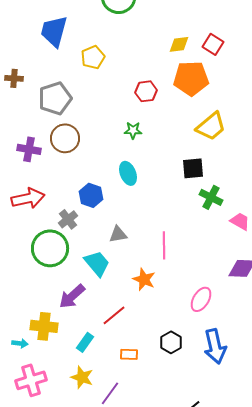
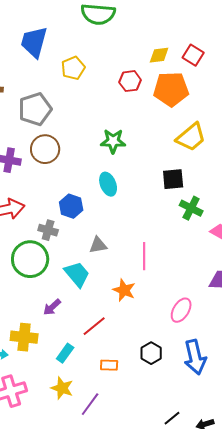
red hexagon: (146, 91) -> (130, 81), moved
green star: (133, 130) -> (113, 141), size x1.4
gray cross: (68, 219) -> (48, 230), turned -36
purple arrow: (72, 296) -> (52, 307), size x0.7

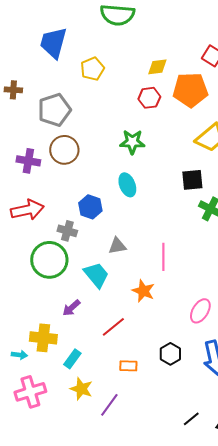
yellow diamond: (159, 55) -> (157, 67), moved
red hexagon: (130, 81) -> (149, 98), moved
cyan rectangle: (65, 353) -> (72, 359), moved

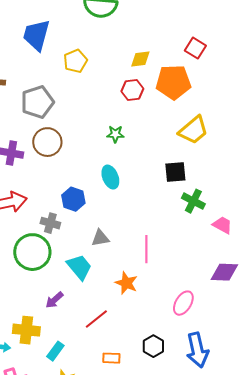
green star: (132, 142) -> (115, 134), size x0.7

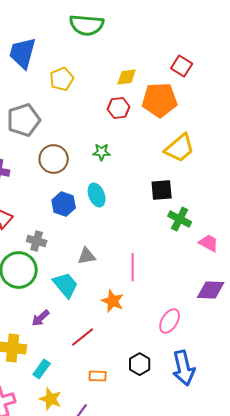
brown circle: (47, 142) -> (54, 159), moved
blue hexagon: (73, 199) -> (64, 204), moved

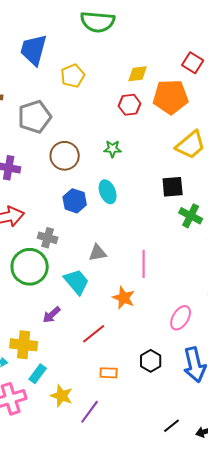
cyan rectangle: (42, 369) -> (38, 374), moved

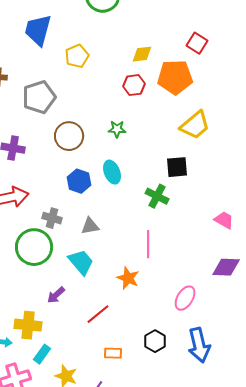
green cross: (191, 216) -> (157, 196), moved
gray triangle: (98, 253) -> (90, 226), moved

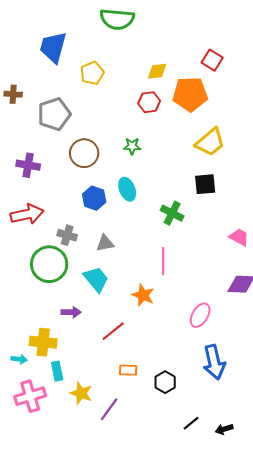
black square: (177, 167) -> (205, 184), moved
purple arrow: (56, 295) -> (71, 312), turned -138
black hexagon: (155, 341) -> (165, 382), moved
cyan rectangle: (42, 354) -> (57, 371), turned -48

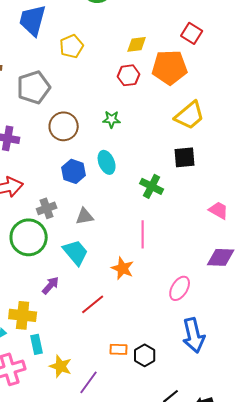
gray cross: (67, 235) -> (47, 208), turned -36
purple arrow: (71, 312) -> (51, 285), turned -48
orange rectangle: (128, 370) -> (119, 349), moved

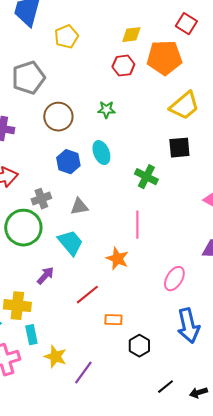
orange rectangle: (119, 349) -> (113, 320), moved

